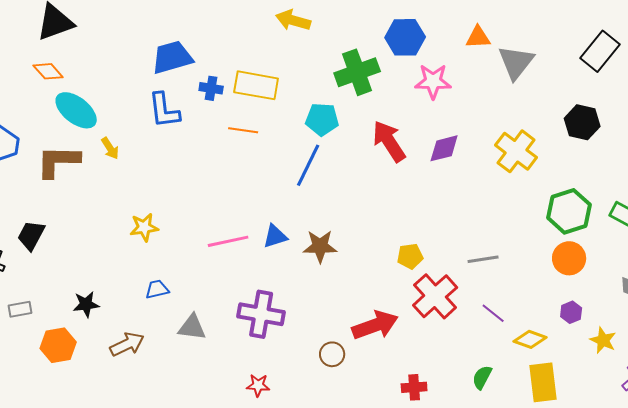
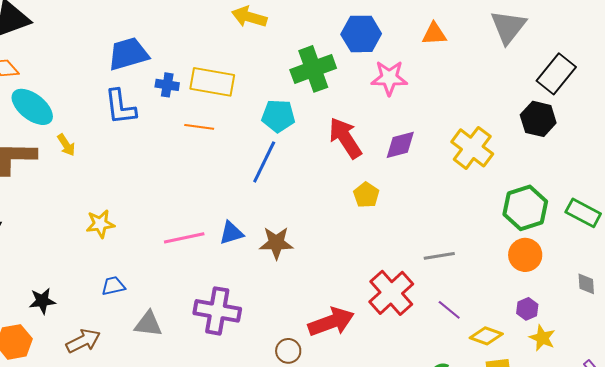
black rectangle: (600, 51) -> (556, 74), moved
gray triangle: (516, 62) -> (508, 27), moved
yellow pentagon: (410, 256) -> (366, 195), moved, turned -30
yellow star: (603, 340) -> (542, 338), moved

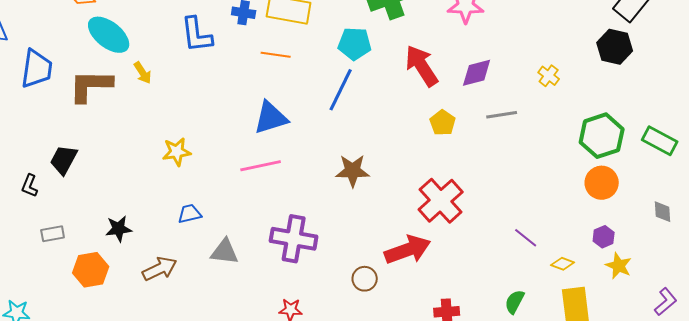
yellow cross: (472, 148) -> (549, 76), size x0.5
blue triangle: (231, 233) -> (271, 118), moved, size x1.4
gray line: (439, 256) -> (502, 115), moved
red cross: (391, 293) -> (441, 201), moved
yellow diamond: (486, 336) -> (563, 264), size x0.7

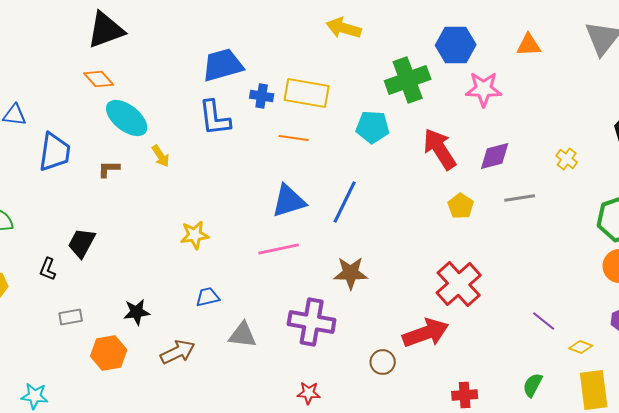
brown L-shape: (91, 86) -> (109, 169), size x0.5
blue line: (341, 90) -> (345, 202), moved
brown star: (353, 171) -> (351, 273), moved

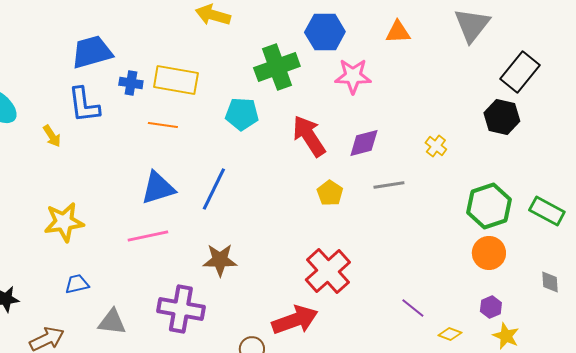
yellow arrow: (161, 156) -> (52, 136), moved
yellow star: (195, 235) -> (64, 222), size x1.4

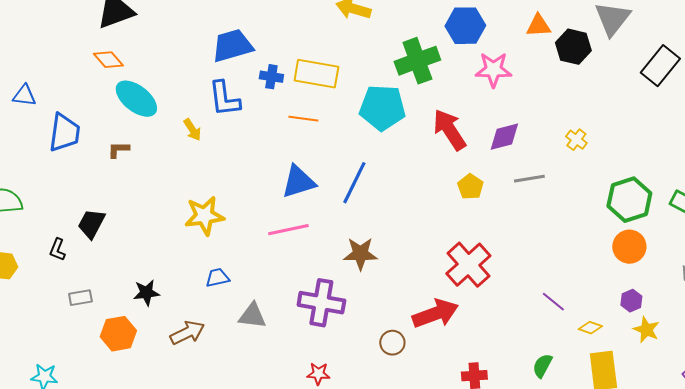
cyan pentagon: (242, 114) -> (382, 108), size x1.4
black hexagon: (502, 117) -> (573, 47), moved

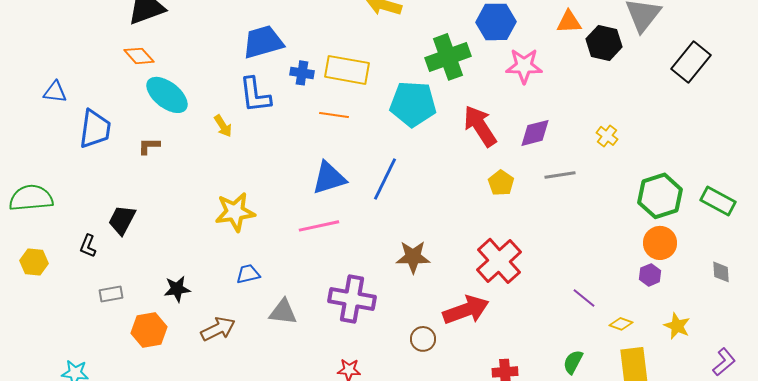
brown star: (360, 254) -> (413, 257), moved
purple hexagon: (631, 301) -> (650, 275), moved

